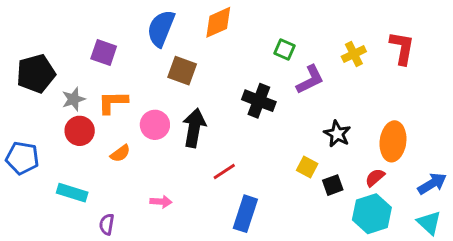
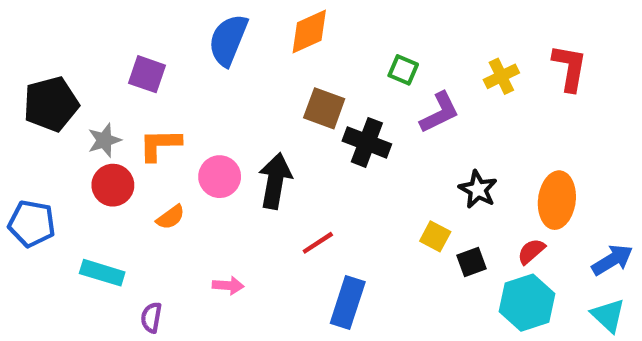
brown square: (182, 71) -> (324, 108), moved

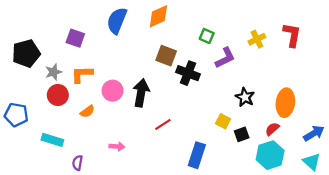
blue rectangle: (348, 303) -> (197, 155), moved

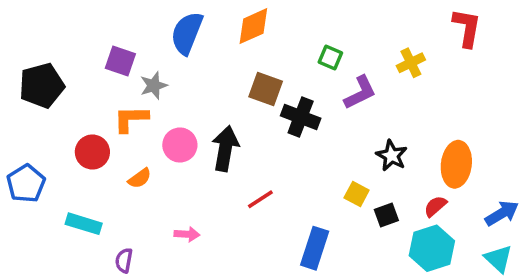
red L-shape: (292, 35) -> (467, 28), moved
gray star: (53, 72) -> (154, 86), moved
blue pentagon: (16, 115) -> (26, 183), turned 30

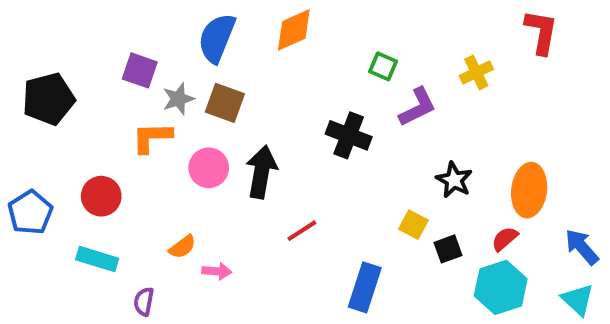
brown square: (266, 89) -> (225, 103), moved
red circle: (92, 152) -> (101, 196), moved
orange semicircle: (140, 178) -> (182, 247), moved
blue arrow: (502, 213) -> (582, 247), turned -100

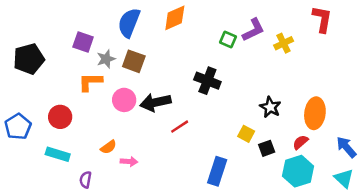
purple L-shape: (418, 107) -> (253, 30), moved
black arrow: (261, 172) -> (156, 102), turned -112
red line: (302, 231) -> (180, 127), moved

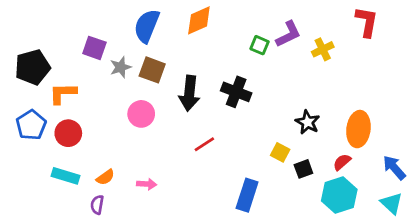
orange L-shape: (90, 82) -> (63, 93), moved
black arrow: (156, 102) -> (189, 93), moved, turned -72
blue pentagon: (18, 127) -> (31, 125), moved
orange semicircle: (108, 147) -> (105, 177), moved

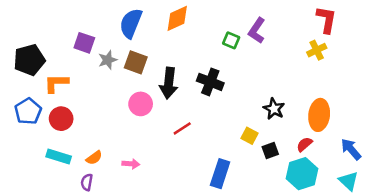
purple L-shape: (288, 34) -> (257, 31), turned 150
yellow cross: (323, 49) -> (317, 50), moved
pink circle: (141, 114) -> (141, 104), moved

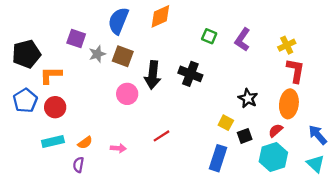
red L-shape: (326, 20) -> (296, 71), moved
purple L-shape: (257, 31) -> (242, 40), moved
red line: (182, 128) -> (162, 136), moved
cyan rectangle: (59, 157) -> (53, 142), turned -30
blue rectangle: (220, 174) -> (218, 158), moved

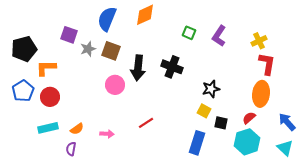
black star: (248, 98) -> (211, 89), moved, turned 30
black square: (245, 136) -> (221, 123), turned 32

